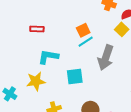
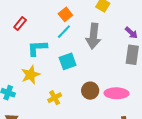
red rectangle: (37, 29) -> (20, 23), turned -40
cyan line: (86, 42) -> (64, 32), moved

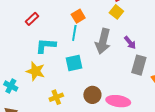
cyan line: (64, 32) -> (74, 33), turned -42
purple arrow: (131, 33) -> (130, 43), moved
yellow star: (31, 75) -> (36, 71), turned 30

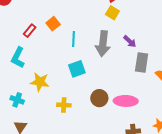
orange square: (78, 16) -> (53, 24), moved
cyan L-shape: (46, 46) -> (18, 58), moved, turned -60
yellow cross: (56, 97) -> (64, 105), turned 32

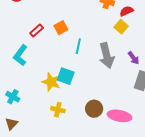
gray arrow: (103, 44) -> (107, 56), turned -30
cyan square: (77, 69) -> (66, 76), moved, turned 30
yellow star: (40, 82) -> (51, 82), moved

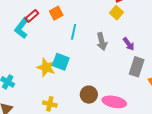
cyan L-shape: (20, 55) -> (22, 28), moved
gray arrow: (107, 56) -> (102, 41), size x0.7
yellow cross: (58, 110) -> (50, 104), moved

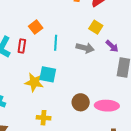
yellow square: (116, 13) -> (96, 27), moved
red rectangle: (32, 16) -> (22, 46), moved, turned -32
gray arrow: (102, 41) -> (85, 48), turned -54

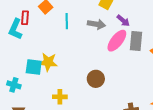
red rectangle: (22, 46) -> (25, 18), moved
cyan square: (48, 74) -> (34, 67), moved
pink ellipse: (107, 106) -> (117, 41), moved, turned -50

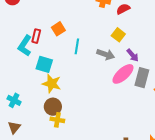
cyan square: (34, 67) -> (44, 64), moved
brown circle: (96, 79) -> (53, 107), moved

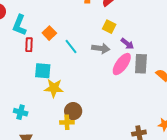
cyan L-shape: (25, 46) -> (20, 25), moved
cyan line: (77, 46) -> (71, 46), turned -35
brown circle: (53, 107) -> (73, 111), moved

